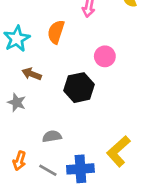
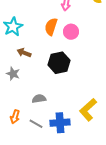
orange semicircle: (56, 32) -> (51, 27), moved
pink circle: (105, 56) -> (71, 32), moved

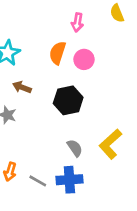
gray semicircle: (39, 99) -> (75, 148), moved, turned 64
yellow L-shape: (88, 110) -> (110, 144), moved

